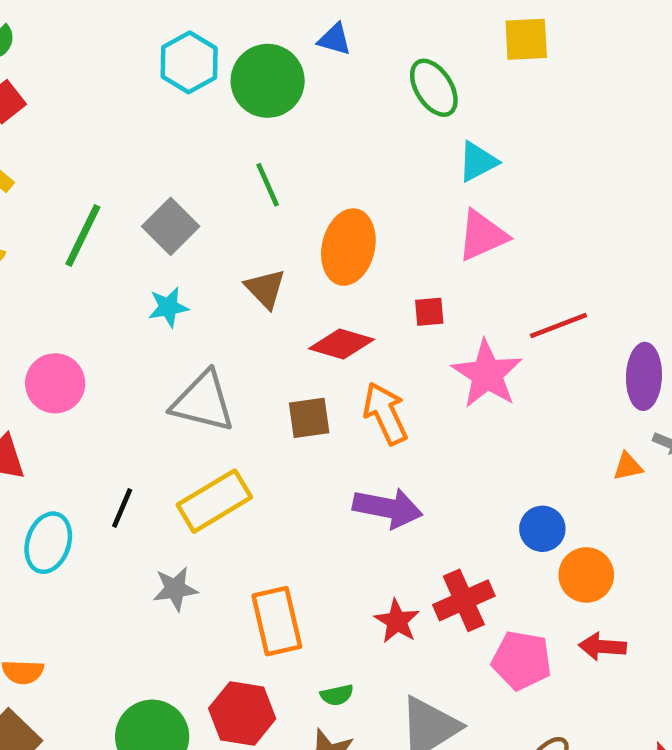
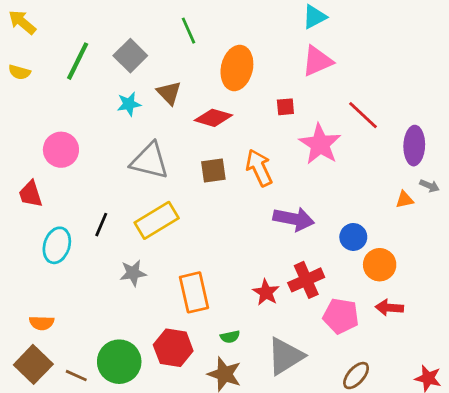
brown triangle: (265, 289) -> (169, 93), moved
red line: (559, 326) -> (363, 115), turned 64
red diamond: (341, 344) -> (213, 118), moved
purple arrow: (388, 508) -> (294, 219), moved

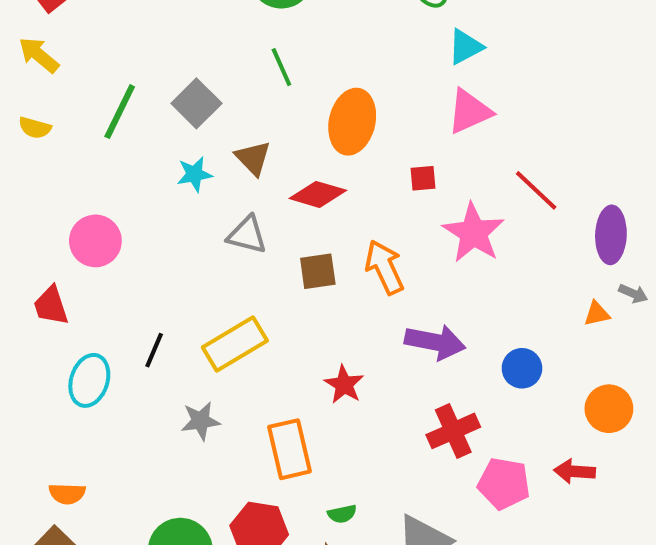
gray triangle: (150, 161) -> (247, 235), moved, size x0.7
orange circle: (380, 265) -> (609, 409), moved
red star: (266, 292) -> (344, 384), moved

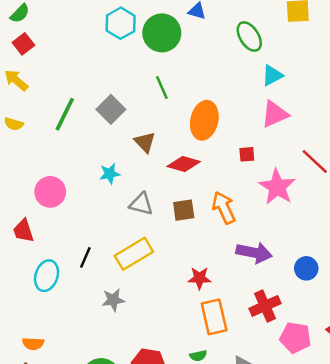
cyan star: (194, 174) -> (110, 174), moved
gray triangle: (247, 235) -> (141, 204), moved
red star: (344, 384) -> (199, 278), turned -30
orange rectangle: (289, 449) -> (214, 317), moved

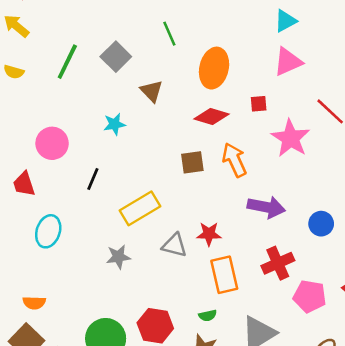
red diamond: (184, 164) -> (211, 117), moved
gray triangle: (141, 204) -> (174, 245), moved
black line: (85, 257) -> (93, 179), moved

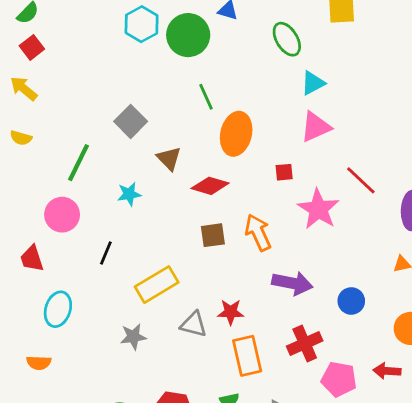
green line: (169, 34) -> (206, 97), moved
green line: (67, 62) -> (78, 163), moved
red diamond: (211, 117) -> (210, 186), moved
orange semicircle: (34, 303) -> (39, 363), moved

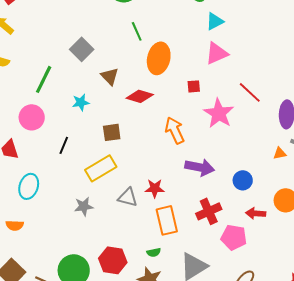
brown square: (213, 235) -> (112, 132), moved
red arrow: (387, 371) -> (256, 213), moved

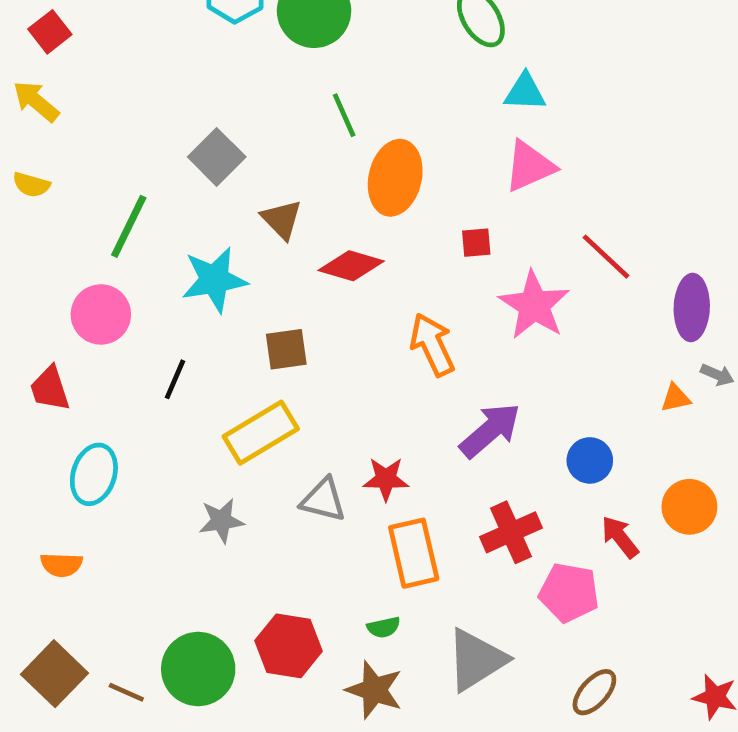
cyan triangle: (215, 21) -> (525, 92), turned 30
cyan star: (81, 102) -> (214, 280), size x1.6
purple arrow: (200, 167) -> (490, 430), turned -52
red arrow: (256, 213) -> (620, 537), turned 48

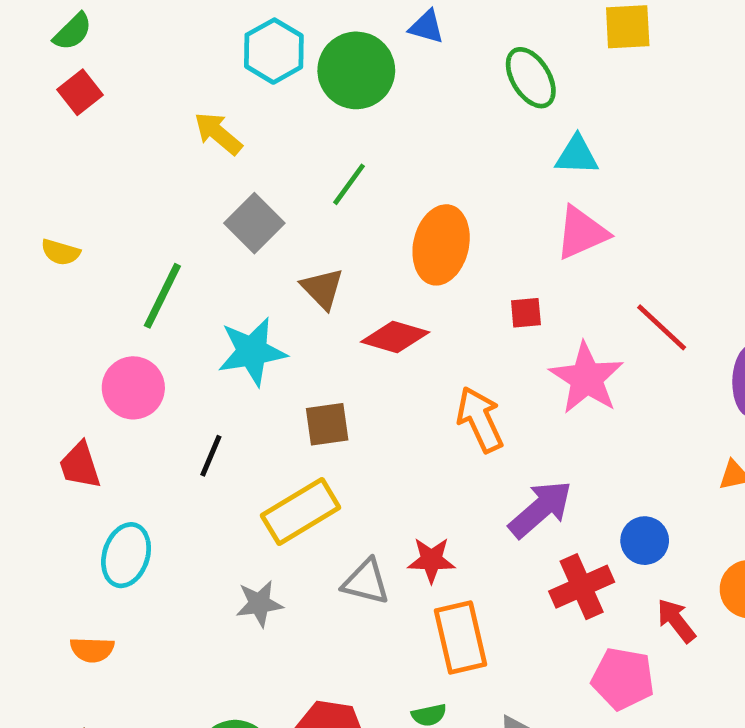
yellow arrow: (36, 101) -> (218, 133), moved
green line: (344, 115) -> (349, 184), moved, turned 60
red cross: (511, 532) -> (582, 587), moved

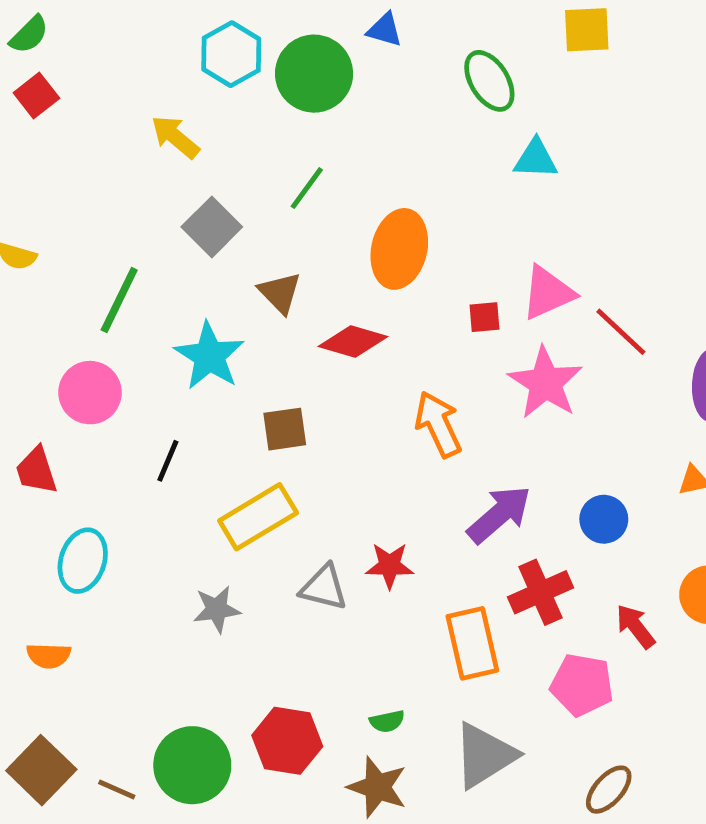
pink triangle: (582, 233) -> (548, 293), moved
cyan star: (252, 352) -> (209, 356), turned -30
blue circle: (645, 541) -> (604, 519), moved
orange rectangle: (460, 638) -> (472, 643), moved

